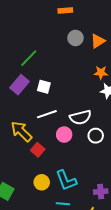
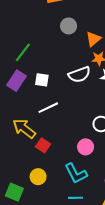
orange triangle: (98, 41) -> (93, 39), moved
white semicircle: (80, 117) -> (79, 75), moved
pink circle: (64, 135) -> (86, 147), moved
yellow circle: (42, 182) -> (38, 177), moved

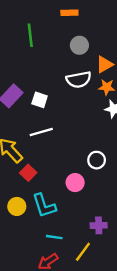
green line: (23, 52) -> (30, 35), moved, turned -54
white semicircle: (79, 75) -> (79, 80), moved
cyan L-shape: (76, 173) -> (44, 206), moved

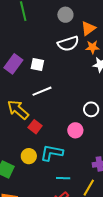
cyan L-shape: (44, 206) -> (52, 153), turned 125

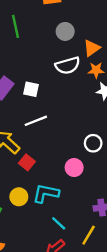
cyan line: (63, 178) -> (59, 223), turned 40

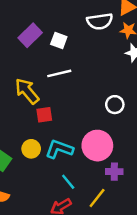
red square: (27, 162) -> (44, 115), turned 35
pink circle: (74, 168) -> (97, 146), moved, size x1.6

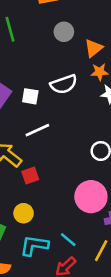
white semicircle: (100, 21) -> (64, 84), moved
cyan L-shape: (59, 149) -> (34, 245), moved

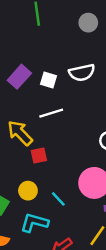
cyan line: (68, 240) -> (58, 199), moved

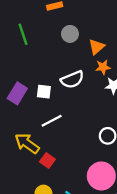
red square: (39, 156) -> (47, 161), turned -32

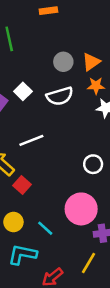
gray circle: (70, 34) -> (63, 62), moved
white square: (44, 92) -> (23, 91), moved, turned 32

